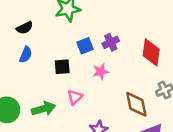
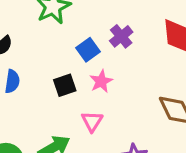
pink star: (101, 72) -> (101, 81), moved

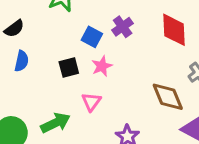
blue square: (88, 50) -> (92, 37), turned -30

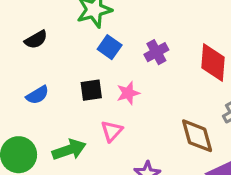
blue square: (92, 37) -> (110, 47), moved
blue semicircle: (22, 61) -> (37, 95), moved, turned 40

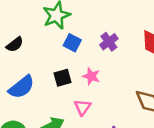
pink star: (128, 93) -> (91, 76), turned -30
blue semicircle: (37, 95) -> (22, 87), size x1.5

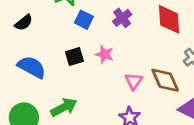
blue semicircle: (22, 87) -> (32, 67), turned -112
pink triangle: (83, 107) -> (134, 81), moved

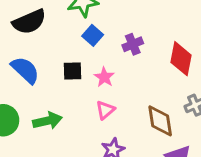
black semicircle: (24, 23) -> (29, 22), size x1.6
pink triangle: (134, 81) -> (105, 110), moved

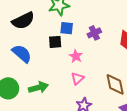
blue square: (93, 35) -> (67, 28), turned -32
black square: (73, 71) -> (55, 42), moved

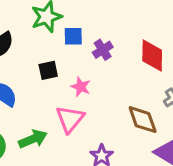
blue square: (67, 28) -> (73, 36), moved
pink triangle: (78, 78) -> (70, 119), moved, size x1.5

